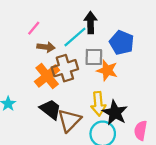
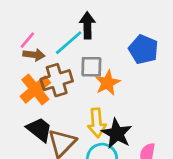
pink line: (34, 28) -> (27, 40), moved
blue pentagon: (122, 43) -> (143, 49), moved
orange star: (107, 70) -> (107, 83), turned 30

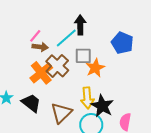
brown cross: (57, 80) -> (57, 66), turned -30
black trapezoid: (39, 130) -> (31, 103), moved

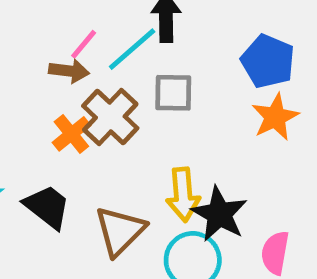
pink line: (35, 36) -> (84, 44), moved
orange star: (95, 68) -> (275, 117), moved
orange cross: (41, 73) -> (71, 134), size x0.7

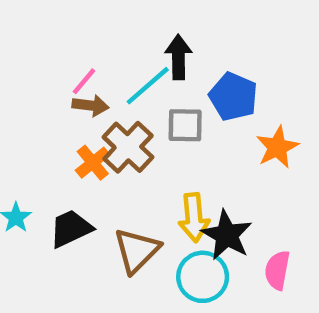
pink line: (84, 44) -> (84, 81), moved
blue pentagon: (268, 61) -> (233, 97), moved
black trapezoid: (47, 207) -> (71, 228), turned -63

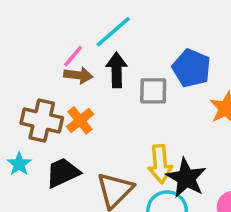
black arrow: (178, 57) -> (117, 70), moved
cyan line: (148, 86) -> (113, 32), moved
brown cross: (128, 147) -> (42, 120), moved, turned -30

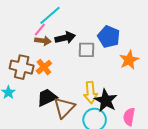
cyan line: (113, 32) -> (50, 15), moved
black arrow: (117, 70) -> (65, 38), turned 78
black trapezoid: (63, 173) -> (47, 97), moved

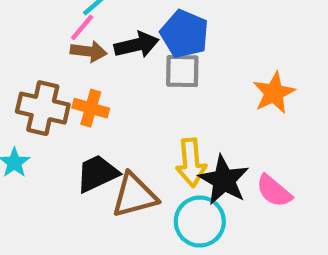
blue pentagon: (109, 37) -> (185, 34), moved
orange cross: (44, 67) -> (91, 108), turned -35
brown triangle: (64, 108) -> (134, 195), turned 30
pink semicircle: (129, 117) -> (274, 191), moved, turned -60

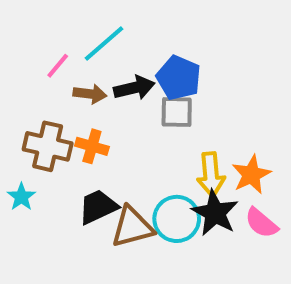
pink line: (82, 27) -> (58, 66), moved
orange star: (274, 93) -> (251, 175), moved
yellow arrow: (191, 163) -> (211, 175), moved
cyan circle: (200, 221) -> (177, 219), moved

